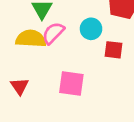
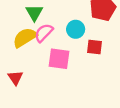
yellow semicircle: (31, 39) -> (25, 38), turned -35
pink square: (71, 83) -> (59, 59), moved

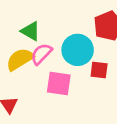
green triangle: (34, 13) -> (31, 31), turned -30
cyan circle: (76, 29) -> (78, 50), size x1.5

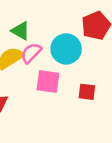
red square: (99, 70) -> (87, 92), moved

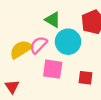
green triangle: (21, 31) -> (53, 20), moved

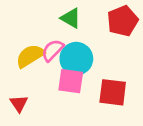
cyan circle: (68, 42) -> (76, 59), moved
red square: (86, 78) -> (113, 92), size x1.5

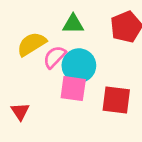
green triangle: (71, 18) -> (73, 24), turned -30
yellow semicircle: (30, 56) -> (32, 44), moved

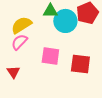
pink semicircle: (55, 57) -> (19, 42), moved
cyan circle: (79, 66) -> (65, 21), moved

